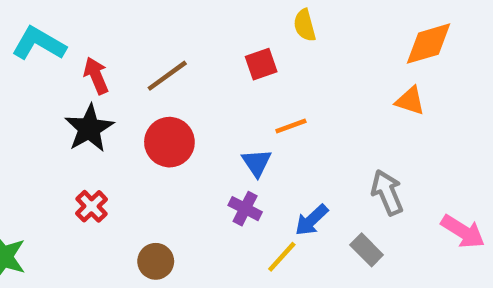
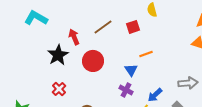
red arrow: (96, 76) -> (74, 37), moved
brown line: (167, 76) -> (103, 27), moved
gray arrow: (387, 193) -> (188, 83), turned 108

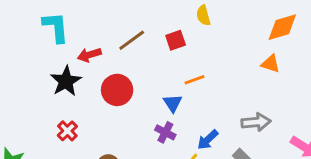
cyan L-shape: (36, 18) -> (56, 27), moved, turned 55
red arrow: (74, 37) -> (89, 55), turned -84

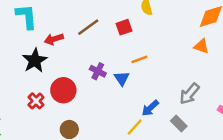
red circle: (117, 90) -> (63, 90), moved
gray arrow: (256, 122) -> (189, 94), turned 135
purple cross: (165, 132) -> (98, 71), moved

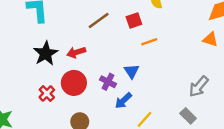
red arrow: (54, 39) -> (76, 52), moved
orange line: (139, 59) -> (149, 42), moved
purple cross: (98, 71) -> (108, 82), moved
blue arrow: (150, 108) -> (123, 101), moved

